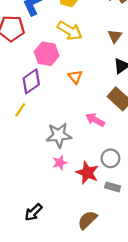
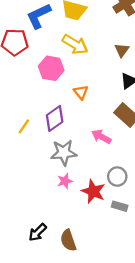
purple diamond: (31, 81) -> (55, 118), moved
brown semicircle: (87, 220) -> (68, 240), moved, turned -65

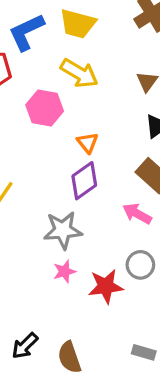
purple diamond: (55, 118) -> (84, 181), moved
pink arrow: (101, 137) -> (137, 214), moved
red star: (93, 191) -> (106, 286), turned -30
gray rectangle: (120, 206) -> (144, 352), moved

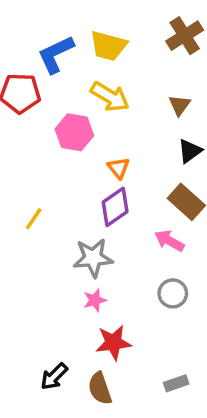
red star: (106, 286) -> (113, 343), moved
gray rectangle: (144, 352) -> (176, 383), turned -35

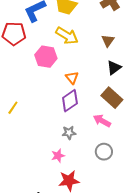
yellow line: (34, 219) -> (13, 108), moved
gray star: (93, 258) -> (69, 133), moved, size x0.6

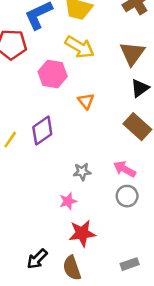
brown triangle: (108, 41) -> (132, 53), size x1.5
purple diamond: (70, 101) -> (42, 131), moved
pink arrow: (102, 121) -> (125, 169), moved

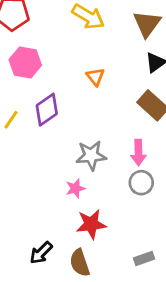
pink hexagon: (53, 74) -> (25, 62), moved
pink arrow: (125, 169) -> (138, 153), turned -120
gray star: (82, 172) -> (91, 155), size x1.5

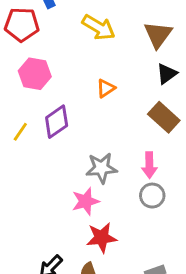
orange triangle: (95, 77) -> (106, 88), turned 36
pink star: (75, 188) -> (86, 201), size x1.4

